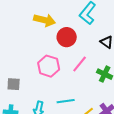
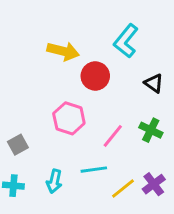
pink line: (80, 64) -> (113, 136), moved
gray square: (14, 84) -> (18, 145), turned -32

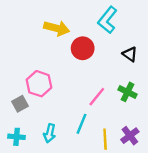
pink hexagon: (69, 118) -> (39, 84), moved
cyan line: (94, 170) -> (81, 124), turned -60
yellow line: (123, 189) -> (105, 139), turned -54

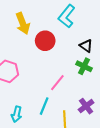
yellow arrow: (57, 28) -> (23, 23), turned 55
green cross: (128, 92) -> (84, 66), moved
purple cross: (130, 136) -> (86, 106), moved

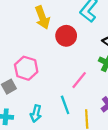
cyan line: (44, 106) -> (65, 105), turned -42

